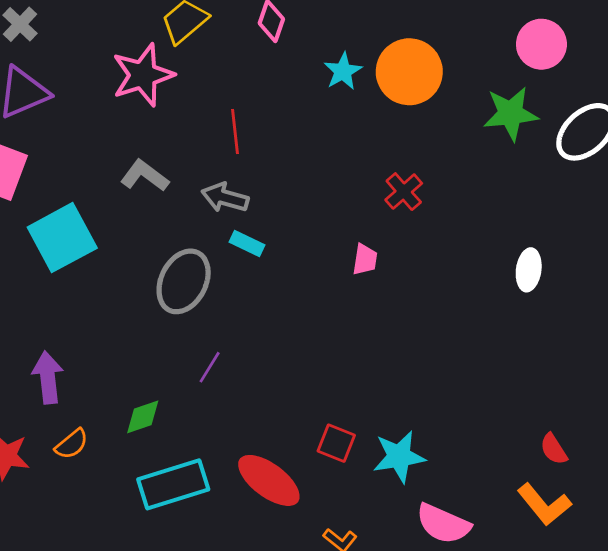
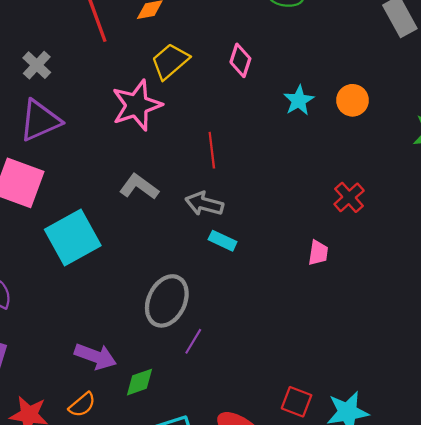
orange circle: (409, 72) -> (352, 100), size x0.6
gray ellipse: (184, 281) -> (167, 301), moved
purple arrow: (48, 378) -> (95, 356), moved, turned 117

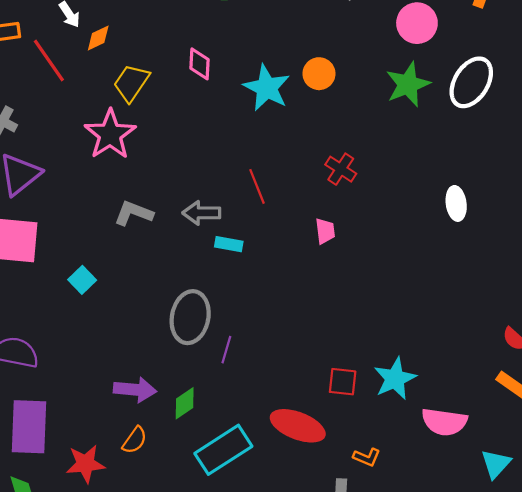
cyan star: (299, 100) -> (267, 88), size x1.5
red line: (212, 150) -> (257, 186), moved
cyan square: (73, 238) -> (82, 280), size x0.5

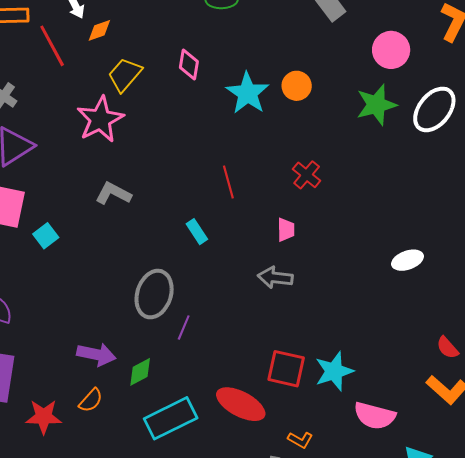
white ellipse: (456, 203) -> (408, 260), moved, turned 72
gray arrow: (201, 213) -> (275, 278), moved
cyan rectangle: (229, 244) -> (197, 232), turned 40
cyan square: (82, 280) -> (46, 236), moved
red square: (343, 382) -> (286, 369), size x1.4

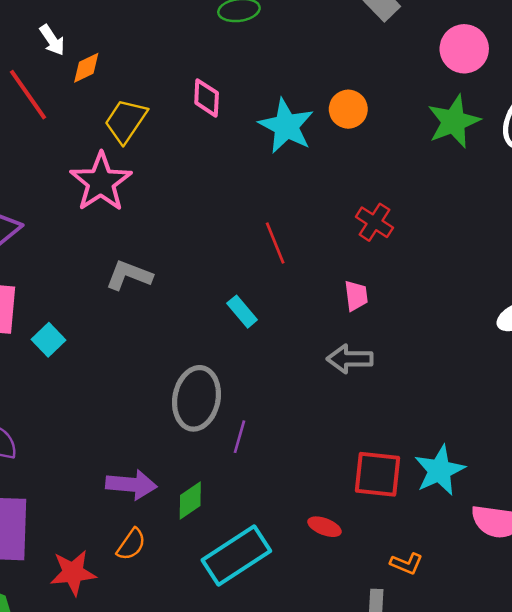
red ellipse: (241, 404) -> (324, 527), size x0.5

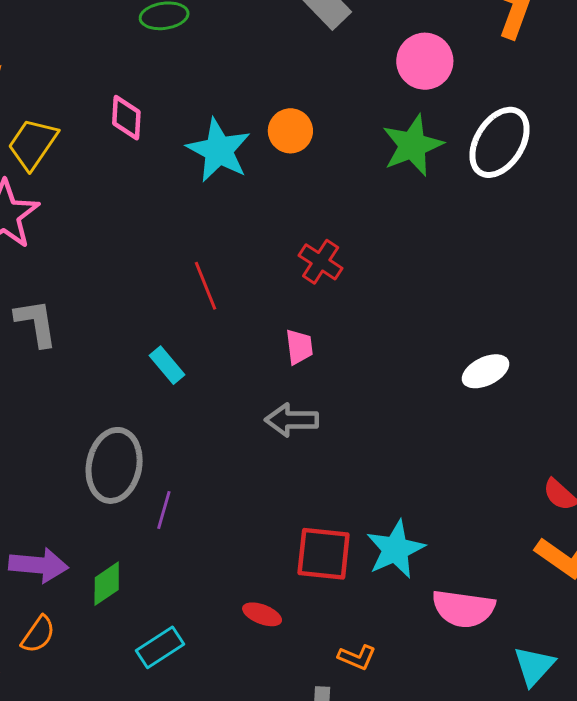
gray L-shape: (129, 275) -> (36, 323), turned 60
cyan rectangle: (236, 555) -> (160, 647), size x0.6

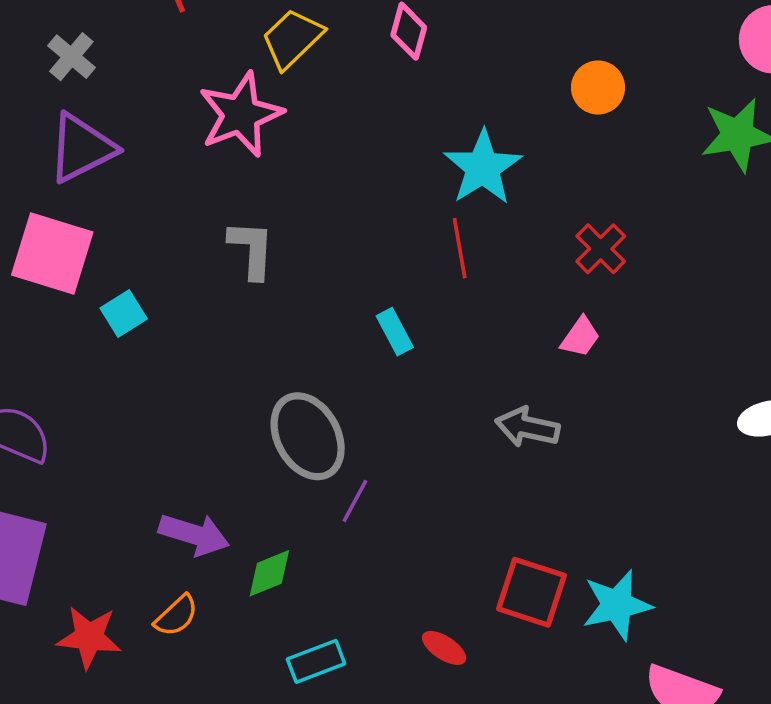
cyan star: (219, 150) -> (483, 167), moved
pink trapezoid: (299, 347) -> (580, 337), moved, turned 30
gray ellipse: (114, 465) -> (308, 436), turned -52

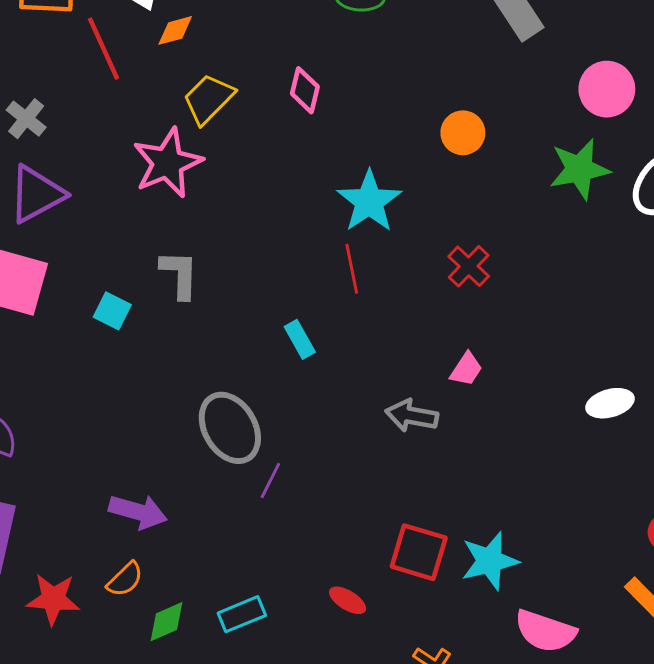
cyan square: (124, 314) -> (112, 311), moved, turned -30
pink trapezoid: (580, 337) -> (466, 369), moved
green diamond: (269, 573) -> (166, 622), moved

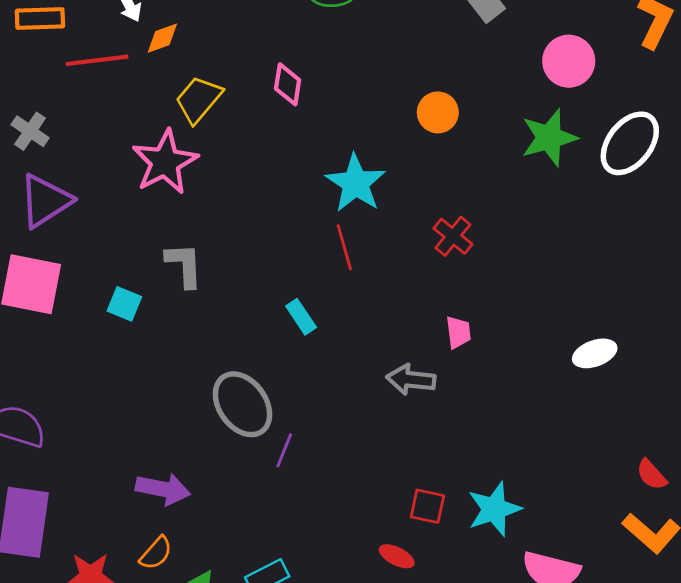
red line: (103, 49) -> (97, 60), turned -68
pink trapezoid: (466, 369) -> (458, 332), turned -36
red square: (419, 552) -> (427, 506), size x0.7
red ellipse: (348, 600) -> (397, 556), moved

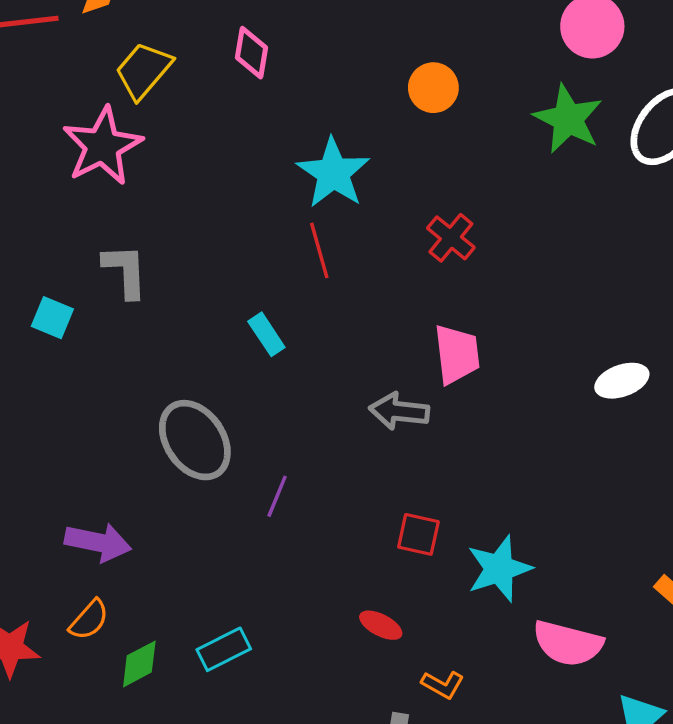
green star: (549, 138) -> (568, 119), turned -30
pink trapezoid: (458, 332) -> (457, 354), size x1.5
purple line: (284, 450) -> (277, 496), moved
red square: (427, 506) -> (418, 534), moved

